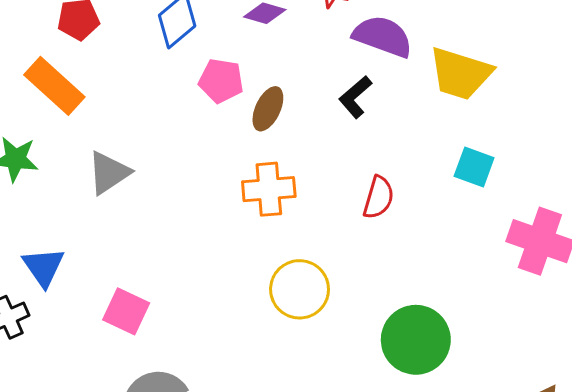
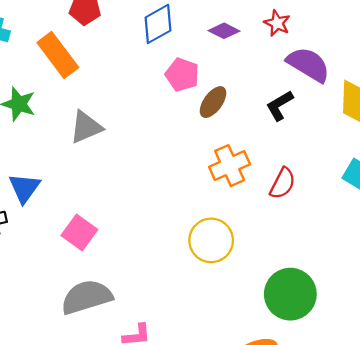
orange cross: (269, 189) -> (230, 166), moved, turned -30

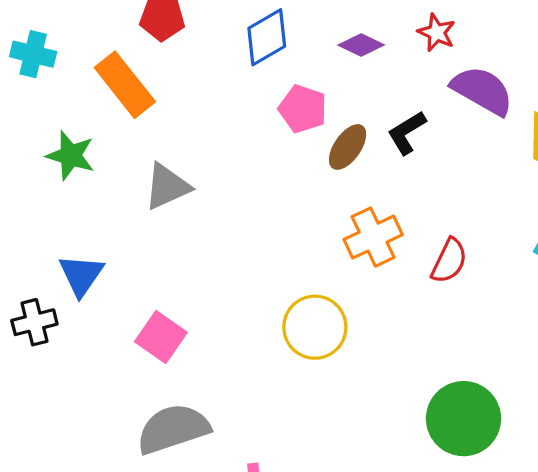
black L-shape: (280, 106) -> (407, 133), moved
yellow circle: (211, 240) -> (315, 327), moved

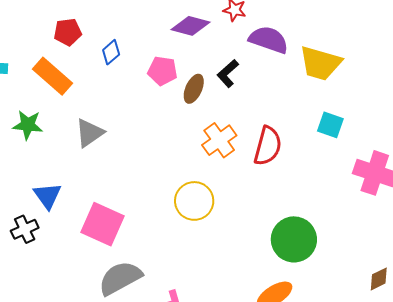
blue diamond: (267, 37) -> (111, 52), moved, size x0.7
purple diamond: (361, 45) -> (191, 26), size x1.4
red semicircle: (449, 261) -> (268, 146), size x1.4
pink square: (161, 337) -> (102, 224), size x1.4

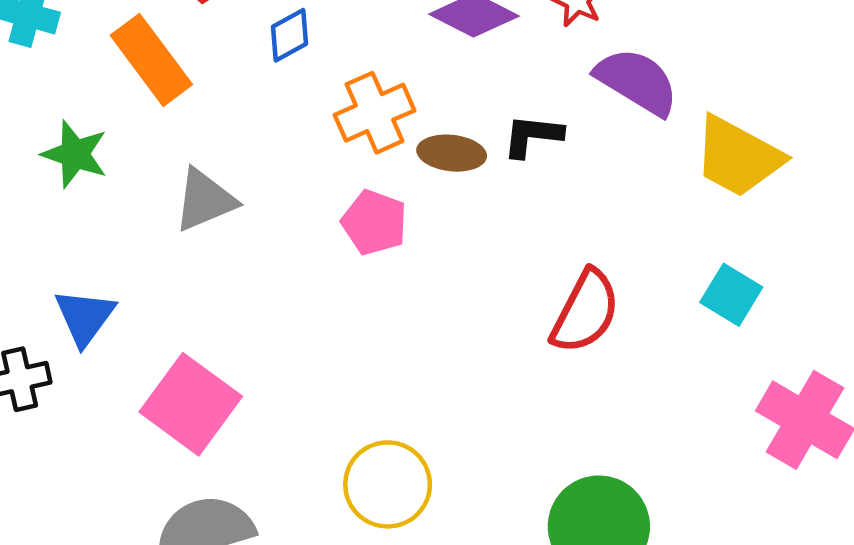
pink pentagon: (162, 71) -> (374, 222), moved
black L-shape: (228, 73) -> (533, 136), turned 36
brown ellipse: (194, 89) -> (452, 153), turned 60
orange cross: (219, 140) -> (375, 113), moved
yellow circle: (194, 201) -> (388, 484), moved

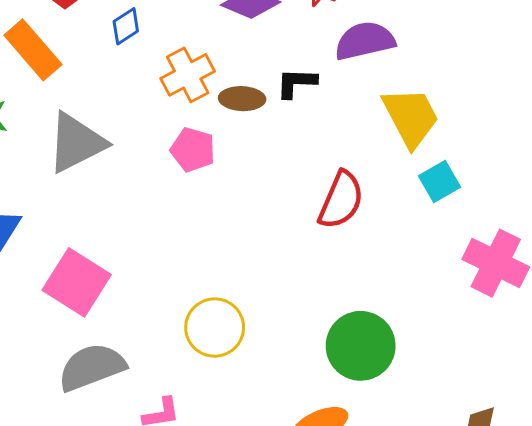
purple semicircle: (637, 81) -> (365, 41), turned -40
yellow trapezoid: (738, 157) -> (411, 117), moved, turned -142
gray triangle: (205, 200) -> (76, 143), size x1.4
cyan square: (731, 295) -> (440, 181), turned 33

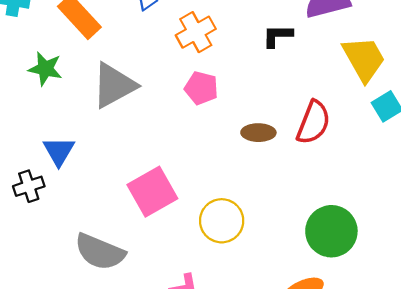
brown ellipse: (242, 99) -> (258, 133), moved
pink square: (77, 282) -> (152, 192), moved, turned 30
gray semicircle: (92, 367) -> (100, 252), moved, turned -135

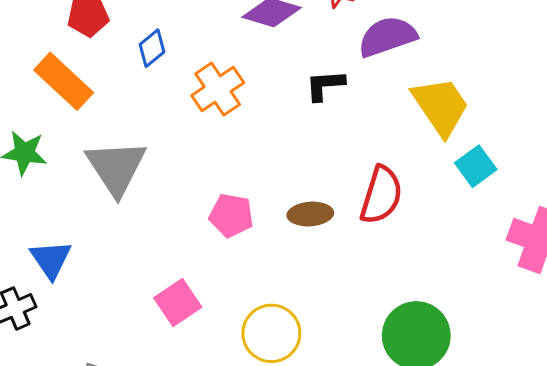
gray triangle: (114, 85) -> (116, 167), turned -30
pink pentagon: (201, 88) -> (231, 215), moved
pink square: (152, 192) -> (178, 302), size x0.7

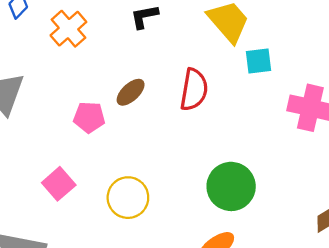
cyan square: (476, 166) -> (259, 61), turned 36
brown ellipse: (310, 214) -> (131, 92), moved, turned -32

